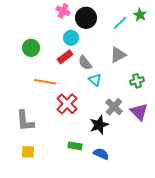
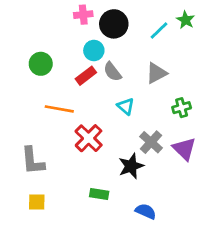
pink cross: (63, 11) -> (83, 15), turned -32
gray semicircle: (85, 63) -> (112, 72), moved
blue semicircle: (101, 154) -> (146, 211), moved

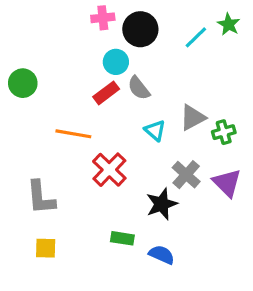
green circle: (41, 64) -> (23, 83), moved
gray triangle: (156, 73) -> (193, 117), moved
blue semicircle: (146, 211) -> (162, 255), moved

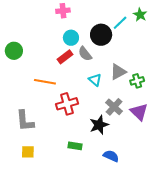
black circle: (140, 29) -> (101, 35), moved
red cross: (109, 170) -> (67, 104), turned 30
blue semicircle: (162, 255) -> (111, 156), moved

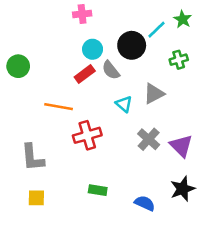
green cross: (137, 81) -> (179, 60), moved
black star: (99, 125) -> (183, 189), moved

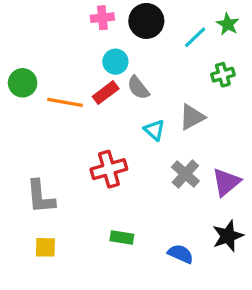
black circle: (132, 45) -> (146, 21), moved
orange line: (59, 107) -> (65, 102), moved
purple triangle: (181, 146) -> (226, 182), turned 35

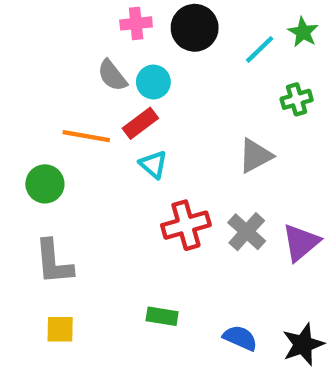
green circle: (23, 83) -> (45, 184), moved
gray semicircle: (138, 88) -> (112, 75), moved
cyan triangle: (154, 130) -> (153, 164), moved
red cross: (109, 169) -> (186, 225), moved
black star: (228, 236) -> (303, 344), moved

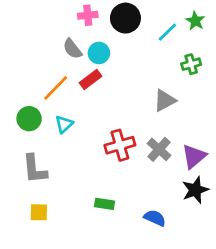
orange line: (86, 136) -> (56, 88), turned -56
cyan triangle: (153, 164) -> (64, 124), moved, turned 36
black star: (303, 344) -> (195, 190), moved

